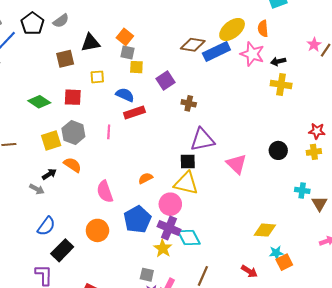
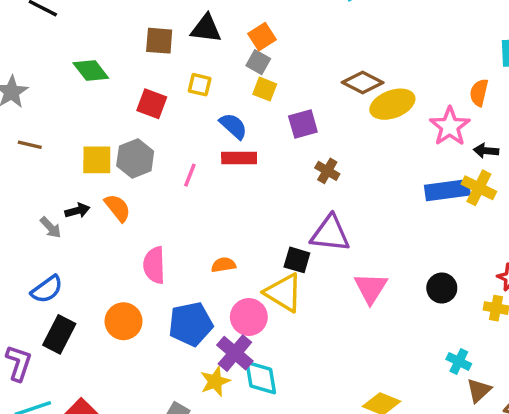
yellow ellipse: (232, 29) -> (392, 104), moved
blue rectangle: (216, 51) -> (447, 190), moved
green diamond: (39, 102) -> (91, 71), moved
black rectangle: (62, 250) -> (59, 334), turned -35

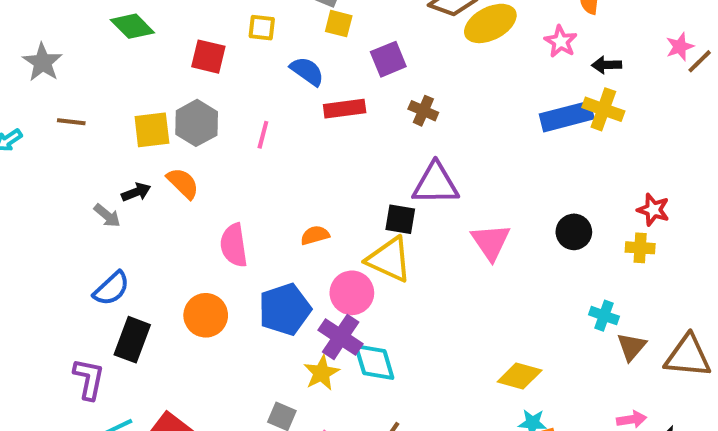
pink star: (450, 126) -> (561, 41), size x0.7
red rectangle: (239, 158) -> (345, 109), moved

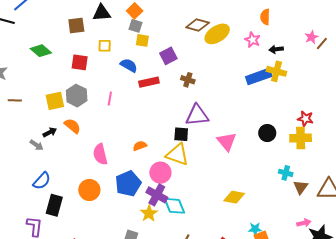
yellow cross: (640, 248) -> (301, 138), size x1.5
yellow diamond: (520, 376) -> (234, 197), moved

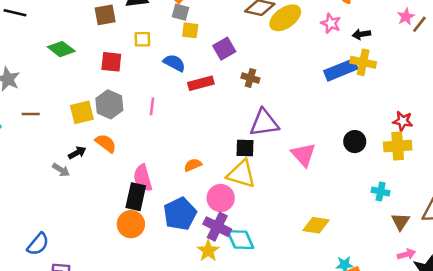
blue semicircle: (42, 181) -> (38, 244), moved
brown triangle: (301, 187) -> (400, 222), moved
black rectangle: (54, 205) -> (136, 197), moved

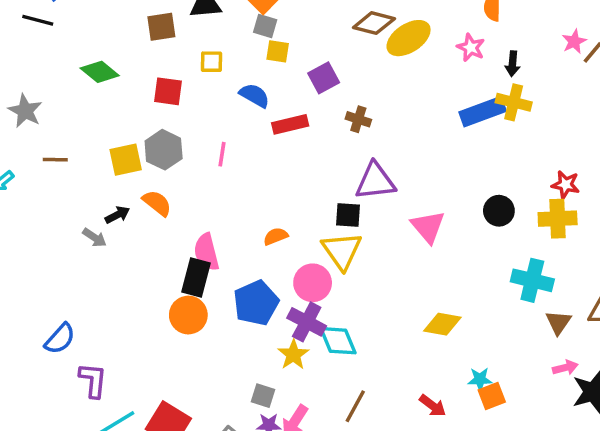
black arrow: (361, 34) -> (512, 64), turned -78
yellow triangle: (241, 174) -> (342, 251), turned 36
cyan cross: (381, 191) -> (532, 280), size x1.6

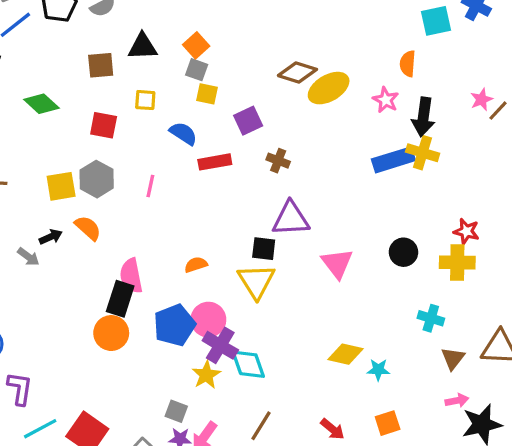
black arrow: (512, 64) -> (423, 117), size x1.6
cyan cross: (532, 280) -> (431, 318), size x0.7
pink circle: (313, 283) -> (208, 320), moved
cyan star: (480, 379) -> (378, 370), moved

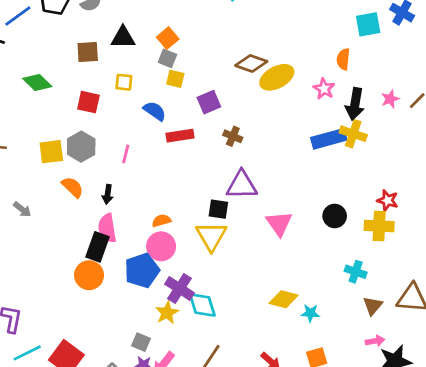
pink star: (482, 99) -> (390, 99), moved
black arrow: (51, 237) -> (108, 194), moved, turned 120
pink circle: (208, 320) -> (161, 246), moved

